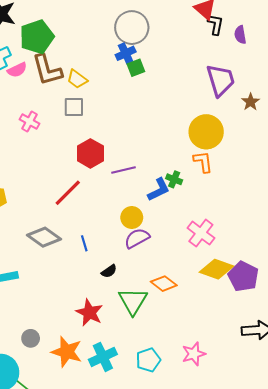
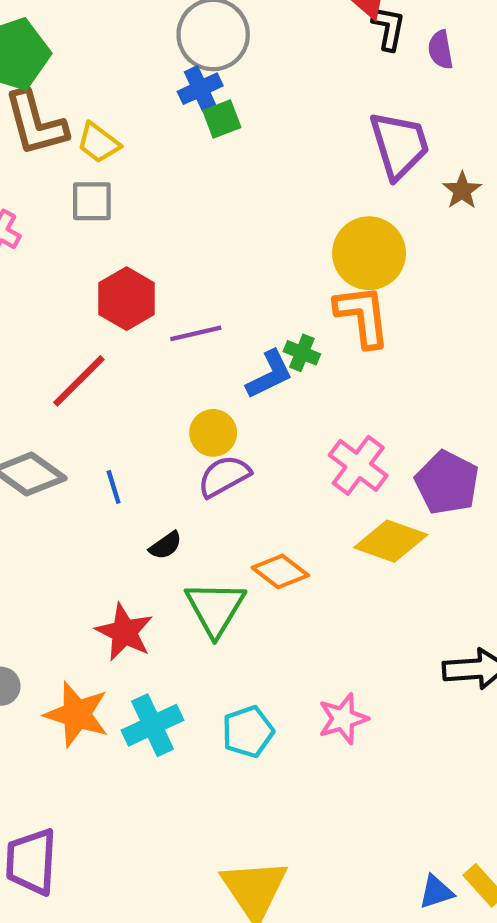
orange L-shape: (203, 162) -> (363, 316), size x1.4
purple pentagon: (243, 276) -> (447, 483), moved

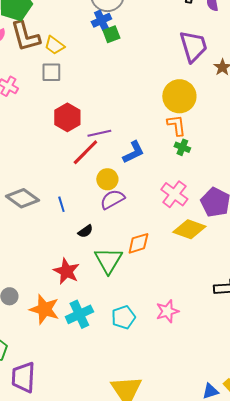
orange L-shape: (363, 316) -> (176, 125), size x0.7
green cross: (302, 353) -> (182, 147), moved
red line: (79, 381) -> (85, 152), moved
orange diamond: (280, 571) -> (138, 243), turned -55

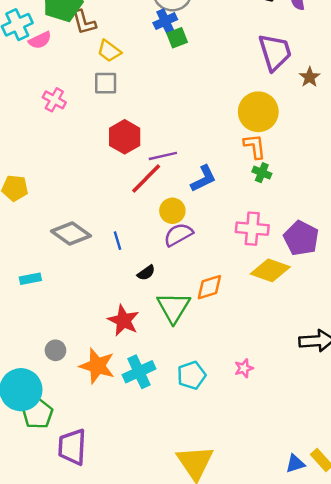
brown L-shape: (25, 36) -> (84, 22), moved, size x0.7
pink cross: (174, 194) -> (252, 229), turned -32
pink star: (167, 311) -> (244, 368), size x0.7

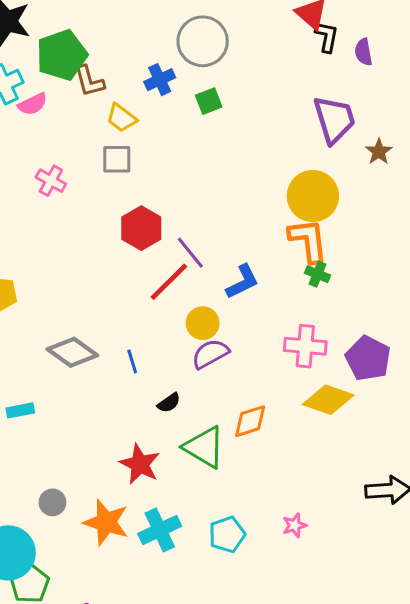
blue cross: (165, 21) -> (160, 80), moved
orange L-shape: (255, 146) -> (308, 240), size x1.4
purple line: (163, 156) -> (190, 253), turned 64
green triangle: (174, 307) -> (204, 447), turned -30

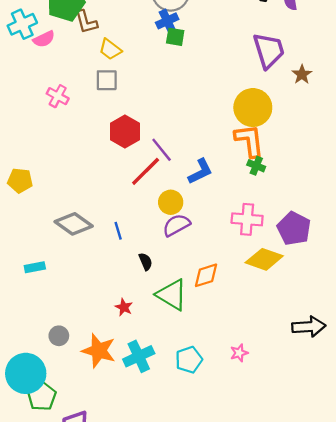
blue cross: (160, 80) -> (167, 21), moved
green square: (209, 101) -> (175, 37), turned 30
black semicircle: (169, 403) -> (146, 262), turned -78
red star: (140, 464) -> (124, 307), size x0.6

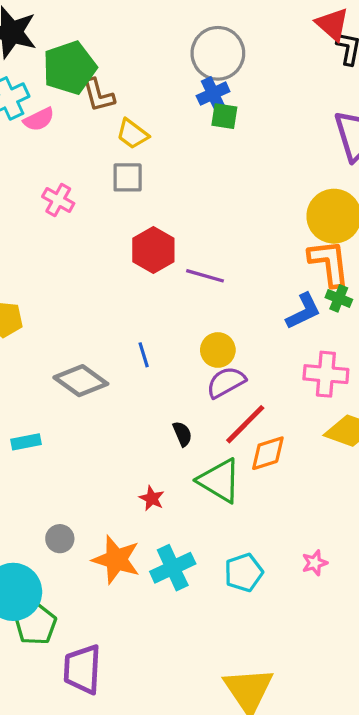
purple line: (162, 150) -> (205, 276), turned -35
red line: (146, 171) -> (245, 424), moved
blue L-shape: (200, 171) -> (303, 311), moved
blue line: (118, 231) -> (144, 355), moved

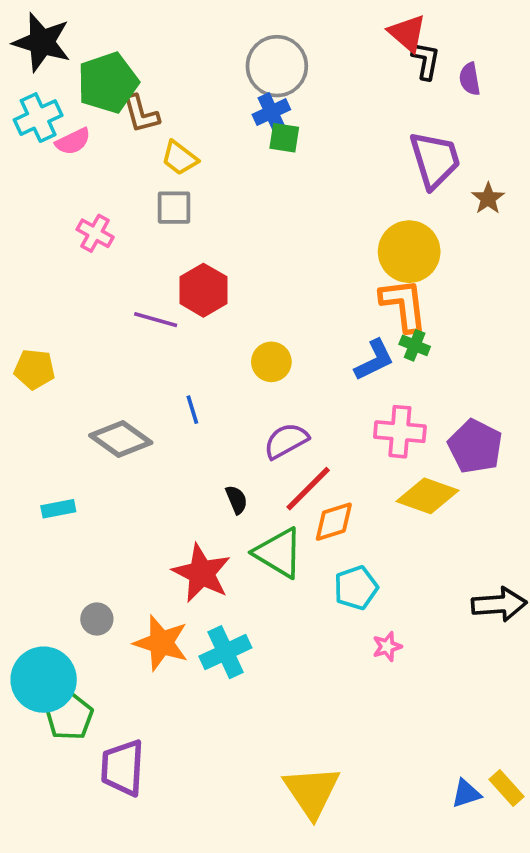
purple line: (205, 276) -> (156, 320), moved
yellow circle: (218, 350) -> (271, 362), moved
red star: (152, 498) -> (202, 573), size x2.0
cyan pentagon: (244, 573) -> (356, 588), moved

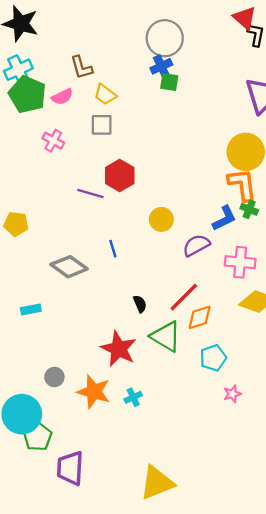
green pentagon: (108, 83) -> (27, 94), moved, turned -30
pink semicircle: (73, 141) -> (62, 97), moved
purple semicircle: (286, 441) -> (196, 245), moved
cyan cross: (225, 652) -> (133, 397), size x0.6
yellow triangle: (312, 792) -> (157, 483), moved, turned 42

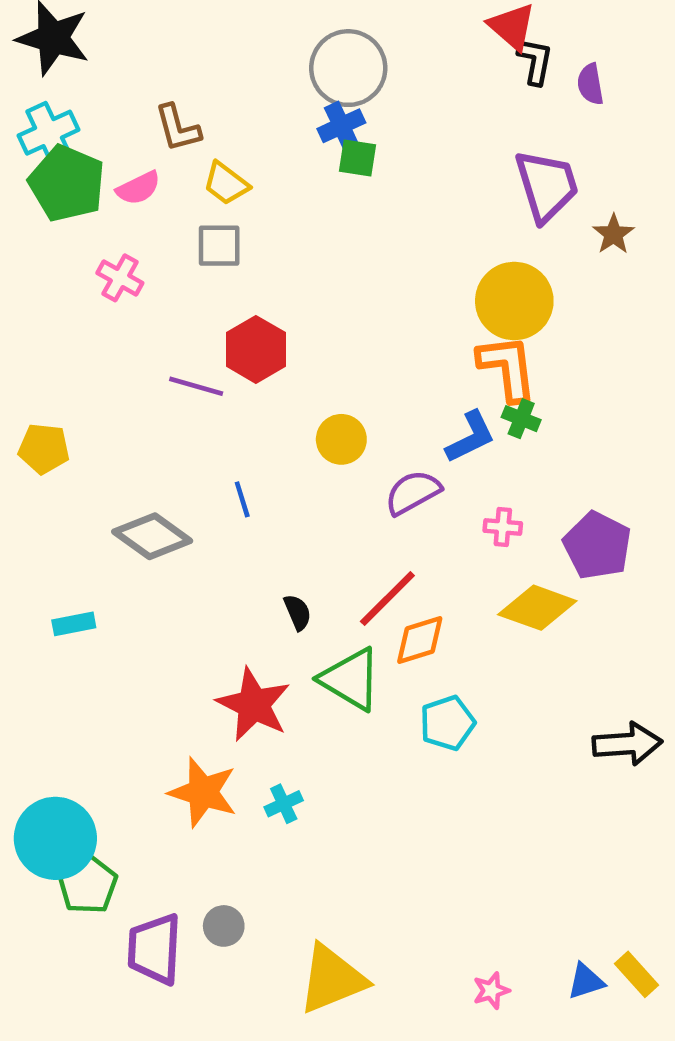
pink cross: (240, 262) -> (503, 527), size x0.6
gray circle: (54, 377) -> (224, 926), moved
pink star: (232, 394) -> (491, 991), moved

